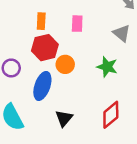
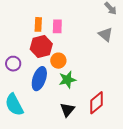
pink rectangle: (77, 24) -> (57, 26), moved
green star: (107, 67) -> (67, 80), moved, turned -30
black triangle: (64, 118) -> (67, 110), moved

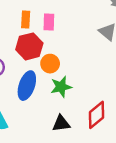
black triangle: (67, 110) -> (61, 123), turned 42

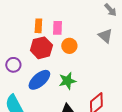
orange circle: (50, 64) -> (69, 46), moved
blue ellipse: (27, 86) -> (39, 80), turned 30

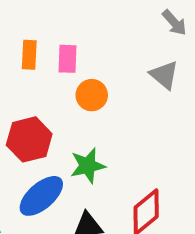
red hexagon: (41, 48) -> (29, 139), moved
blue ellipse: (39, 80) -> (41, 196), moved

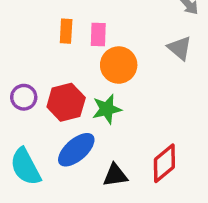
orange circle: (92, 95) -> (119, 65), size x1.4
green star: (88, 166) -> (107, 109), moved

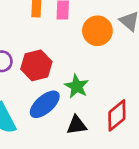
orange circle: (119, 65) -> (97, 31), moved
green star: (107, 109) -> (77, 86), moved, turned -30

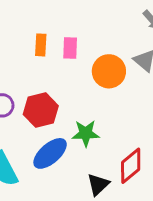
green star: (77, 86) -> (86, 133), turned -30
black triangle: (77, 125) -> (98, 184), moved, turned -35

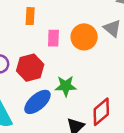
pink rectangle: (70, 48) -> (53, 38), moved

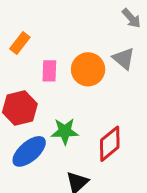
orange rectangle: (30, 16) -> (20, 43), turned 35
red diamond: (101, 112) -> (110, 144), moved

